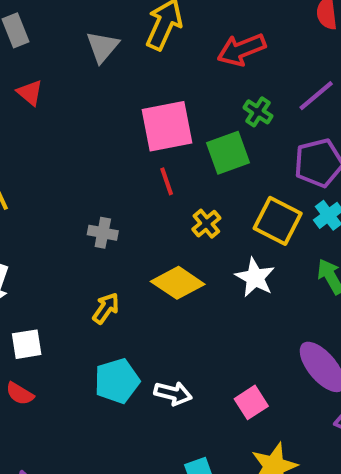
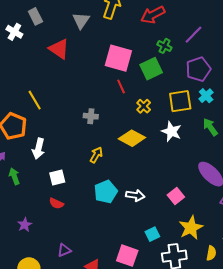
red triangle: (30, 93) -> (59, 49), moved, size x1.5
pink square: (167, 126) -> (118, 58), turned 32
yellow square: (278, 221) -> (180, 101), turned -30

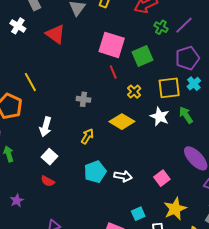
white cross: (14, 32) -> (18, 26), moved
green cross: (164, 46) -> (161, 27), moved
green arrow: (210, 127) -> (186, 115), moved
white arrow: (38, 149) -> (45, 127), moved
white square: (57, 178) -> (49, 157), turned -35

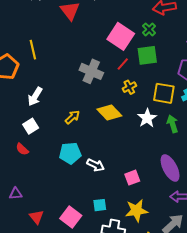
green cross: (161, 27) -> (149, 29), moved
red line: (113, 72) -> (123, 64), moved, turned 48
gray cross: (83, 99) -> (91, 71), moved, size x1.6

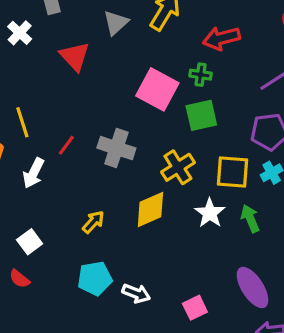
green cross: (149, 29) -> (201, 75), turned -32
red line: (123, 64) -> (66, 145), moved
yellow cross: (129, 87) -> (178, 167), size x1.5
white arrow: (35, 96) -> (34, 173), moved
yellow diamond: (109, 113) -> (150, 210), turned -65

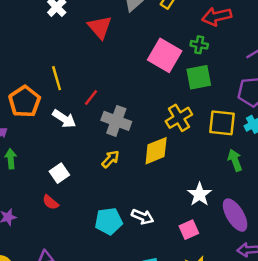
gray cross: (116, 148) -> (116, 121), moved
white arrow: (34, 173) -> (64, 119), turned -85
white star: (210, 213) -> (200, 194), moved
cyan pentagon: (95, 278) -> (109, 221), moved

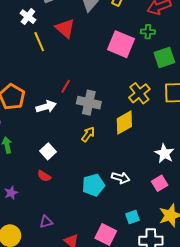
green square: (199, 77) -> (164, 58), moved
yellow line: (57, 78) -> (39, 42), moved
white arrow: (64, 119) -> (46, 107), turned -42

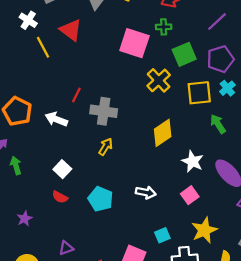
yellow cross: (139, 93) -> (159, 80), moved
white arrow: (46, 107) -> (56, 119), turned -138
yellow diamond: (124, 123) -> (163, 133), moved
cyan pentagon: (93, 185) -> (100, 199), moved, turned -30

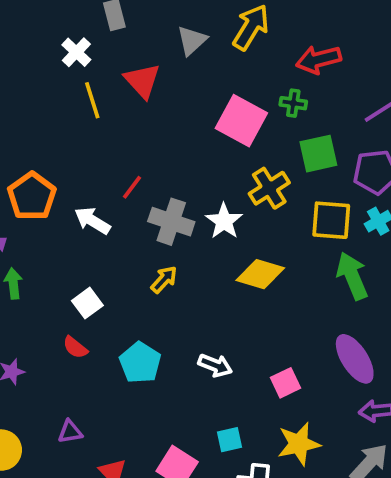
green arrow: (218, 124) -> (352, 276), size x1.4
yellow diamond: (163, 133) -> (260, 274), turned 40
white star: (193, 161) -> (224, 221), moved

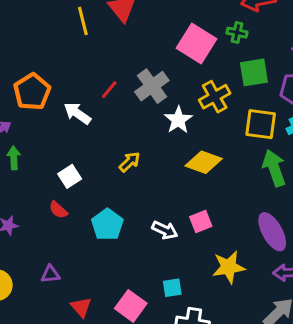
gray cross: (171, 222) -> (152, 86), moved, turned 32
pink square: (286, 383) -> (201, 221), moved
yellow star: (299, 444) -> (229, 267), moved

